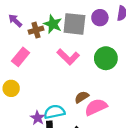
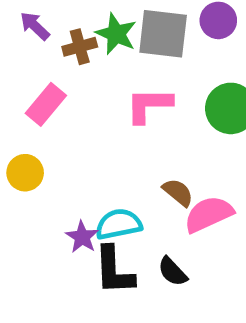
pink L-shape: (68, 57) -> (149, 105), turned 135
brown semicircle: (82, 97) -> (178, 192), turned 72

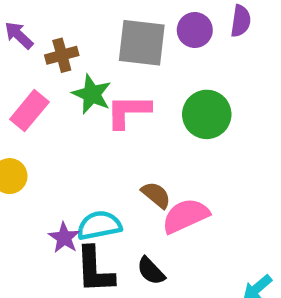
green star: (116, 34) -> (92, 94), moved

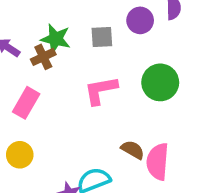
gray square: (142, 43) -> (102, 37), size x0.6
green star: (92, 94) -> (56, 39), moved
pink semicircle: (186, 216) -> (158, 162), turned -51

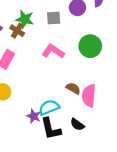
brown cross: (43, 57) -> (17, 31), turned -32
pink L-shape: (101, 90) -> (53, 51), turned 45

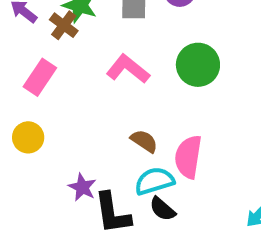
brown semicircle: (73, 88) -> (144, 141), moved
cyan semicircle: (49, 107) -> (154, 181), moved

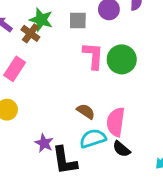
pink L-shape: (128, 69) -> (93, 56), moved, turned 56
black semicircle: (162, 209) -> (121, 149), moved

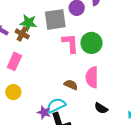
gray square: (78, 21) -> (55, 19), size x1.6
pink semicircle: (116, 122) -> (92, 77), moved
cyan semicircle: (93, 138) -> (56, 105), moved

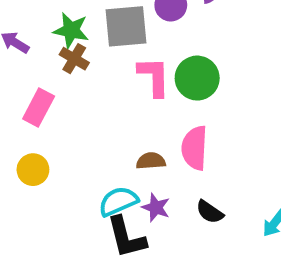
brown cross: (22, 34) -> (74, 59), moved
brown semicircle: (71, 85) -> (151, 161), turned -32
purple star: (44, 112) -> (156, 207), moved

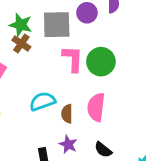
brown semicircle: (151, 161) -> (67, 114), turned -90
cyan semicircle: (118, 201) -> (42, 101), moved

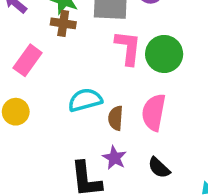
brown cross: (21, 43) -> (63, 23), turned -30

